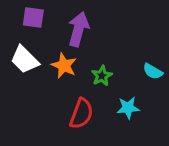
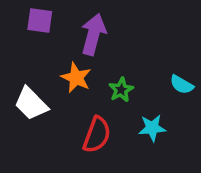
white trapezoid: (25, 60) -> (31, 104), moved

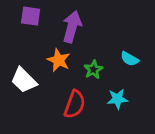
cyan semicircle: (182, 85) -> (130, 59), moved

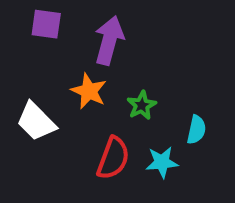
cyan semicircle: (130, 59) -> (196, 130), moved, turned -108
cyan star: (117, 99) -> (162, 162), moved

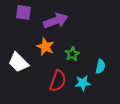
purple arrow: (109, 40) -> (56, 21), turned 55

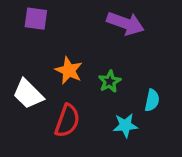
purple arrow: (56, 21) -> (125, 23), moved, turned 40
red semicircle: (58, 81) -> (67, 121), moved

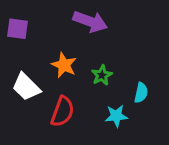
purple square: (36, 19) -> (17, 29), moved
purple arrow: (125, 23) -> (90, 21), moved

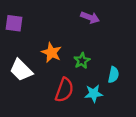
purple arrow: (90, 21) -> (90, 17), moved, size x0.7
red semicircle: (63, 112) -> (64, 90), moved

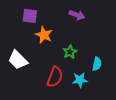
purple square: (14, 23) -> (30, 16), moved
orange star: (51, 53) -> (44, 35), moved

